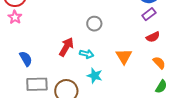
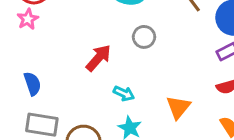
gray circle: (94, 24) -> (144, 37), moved
red arrow: (66, 47) -> (98, 58), moved

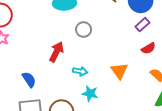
blue semicircle: (32, 84) -> (29, 80), moved

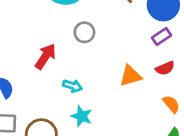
orange triangle: (119, 71) -> (130, 76), moved, turned 42

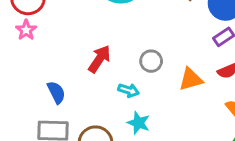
gray circle: (84, 32) -> (151, 61), moved

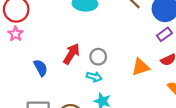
gray circle: (151, 61) -> (98, 57), moved
blue semicircle: (56, 92) -> (41, 68), moved

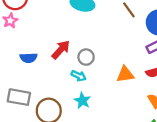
blue semicircle: (41, 68) -> (29, 58), turned 105

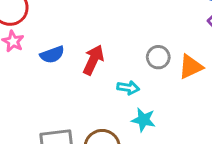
gray circle: (86, 57) -> (158, 57), moved
blue semicircle: (29, 58) -> (52, 55), moved

